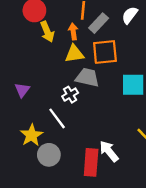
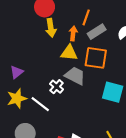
white cross: (70, 95) -> (57, 87), turned -32
white line: (57, 118) -> (40, 104), turned -30
yellow star: (31, 135) -> (17, 98), moved

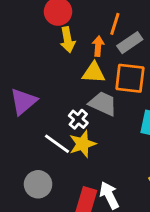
purple triangle: (17, 72) -> (23, 101), size x1.5
yellow star: (17, 98) -> (83, 144), moved

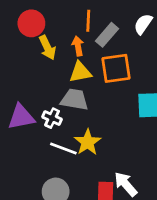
purple triangle: (23, 101) -> (21, 117), turned 44
gray trapezoid: (103, 104) -> (74, 99), moved
white cross: (78, 119) -> (52, 118), moved

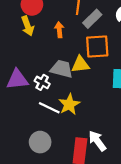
orange arrow: (78, 46) -> (59, 30), moved
yellow arrow: (47, 48) -> (28, 26), moved
yellow triangle: (80, 72) -> (80, 64), moved

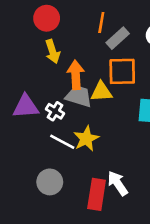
yellow arrow: (28, 26) -> (53, 51), moved
orange arrow: (59, 30) -> (76, 75), moved, size x1.5

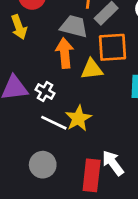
yellow arrow: (53, 51) -> (19, 27), moved
gray trapezoid: (79, 96) -> (74, 26), moved

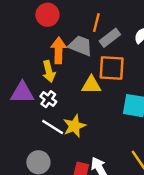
yellow arrow: (19, 27) -> (49, 71), moved
orange arrow: (65, 53) -> (59, 50), moved

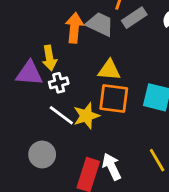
orange square: (112, 68) -> (114, 99), moved
yellow arrow: (49, 71) -> (49, 58), moved
white cross: (48, 99) -> (59, 83), turned 35

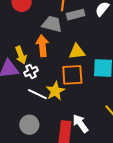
gray rectangle: (134, 18) -> (76, 15), turned 30
orange arrow: (74, 28) -> (42, 46), moved
yellow triangle: (109, 70) -> (77, 52), moved

